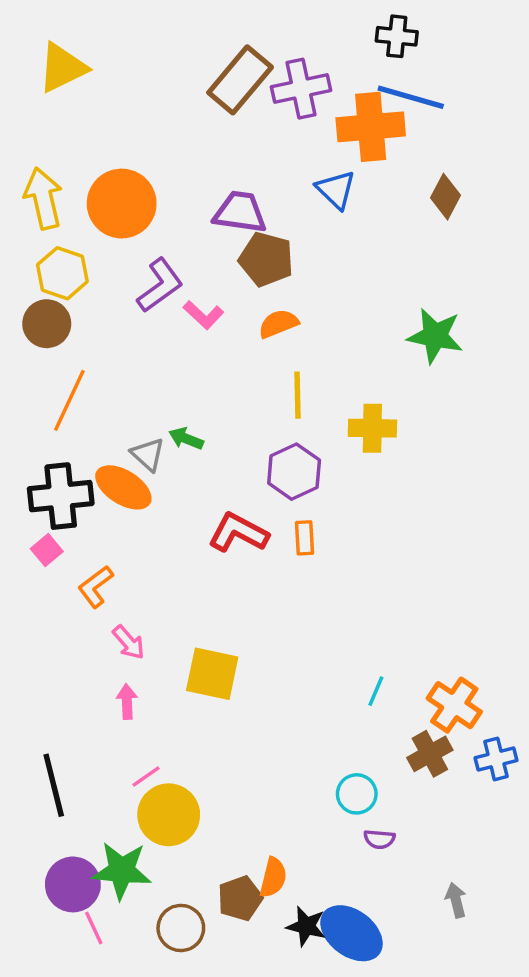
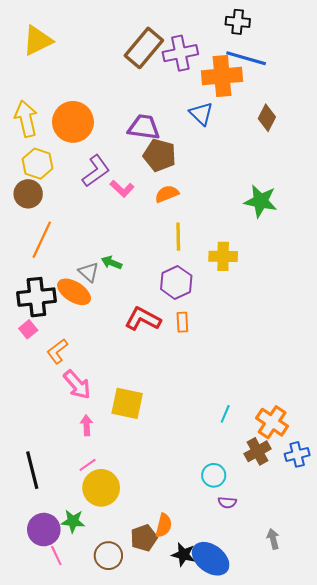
pink arrow: (129, 642) -> (77, 385), size x1.4
pink arrow: (127, 702) -> (87, 425), moved
green star: (122, 871) -> (73, 521), size x0.7

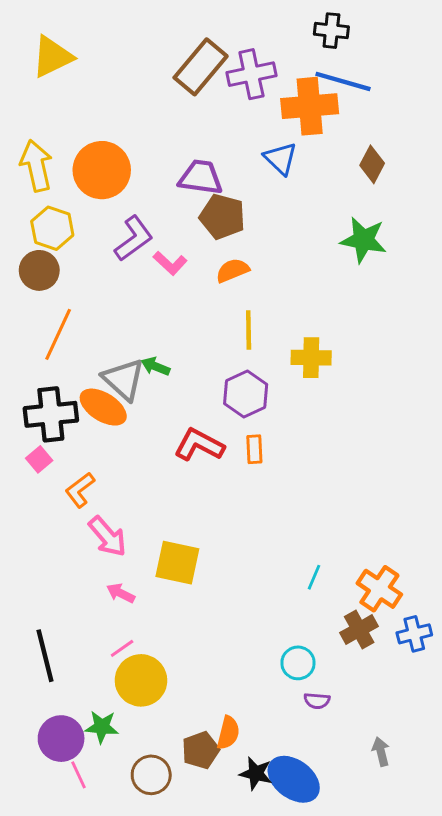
green star: (261, 201) -> (363, 240), moved
gray triangle: (89, 272) -> (124, 379), size x1.5
pink arrow: (87, 425) -> (121, 593), turned -60

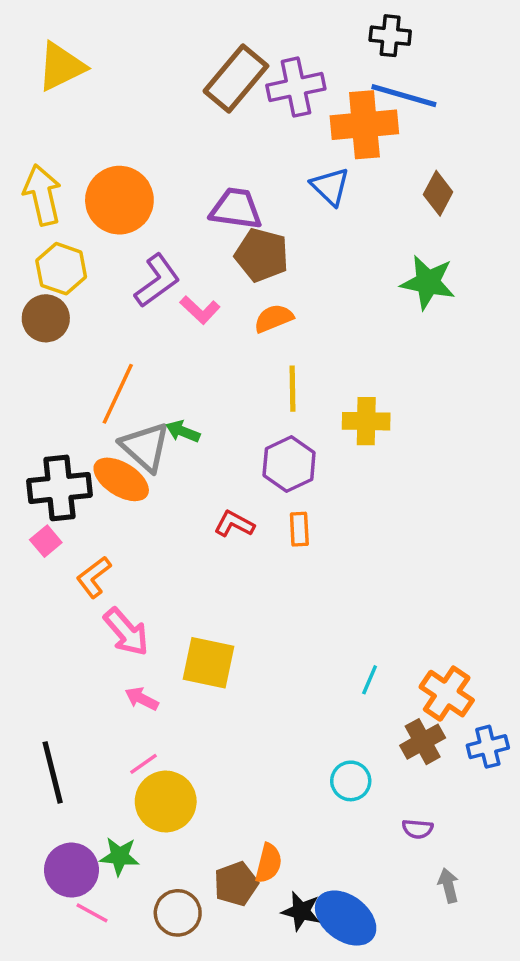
orange line: (58, 334) -> (118, 394), moved
red L-shape: (199, 445) -> (234, 524), size x0.7
purple semicircle: (317, 701) -> (418, 829), moved
pink line: (78, 775) -> (92, 913), turned -36

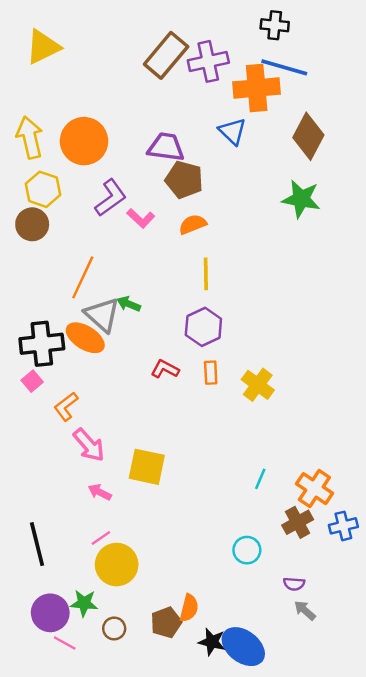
brown diamond: (438, 193) -> (308, 136), size x1.5
yellow cross: (366, 421) -> (258, 385), moved, turned 36
gray arrow: (448, 885) -> (305, 610), moved, turned -35
brown circle: (178, 913) -> (114, 628), moved, size x0.7

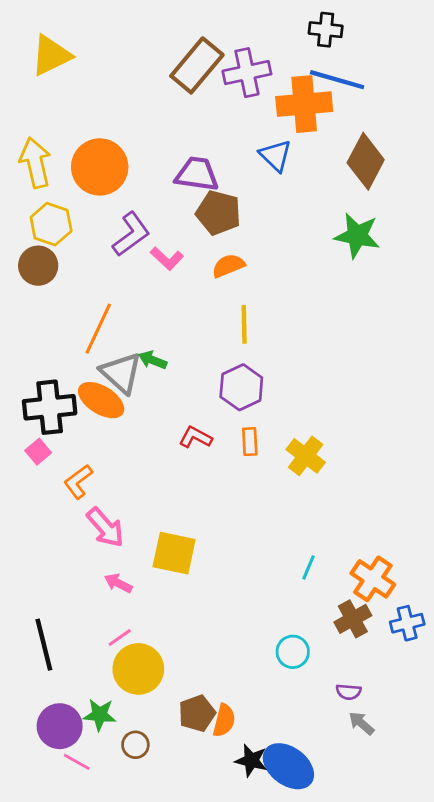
brown pentagon: (166, 622) -> (197, 713), moved

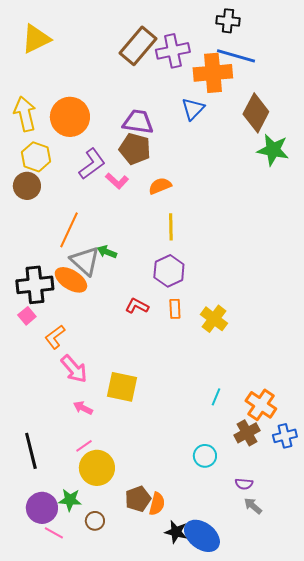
blue triangle: (276, 156) -> (193, 109), turned 30
brown pentagon: (218, 213) -> (135, 149), moved
green star: (357, 236) -> (273, 150), moved

